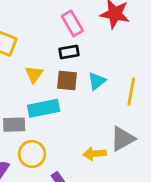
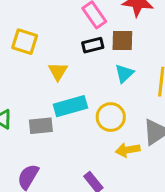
brown square: (67, 81) -> (122, 41), moved
yellow circle: (32, 154) -> (111, 117), moved

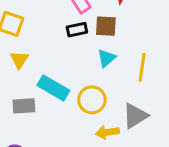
yellow triangle: (58, 71) -> (19, 60), moved
cyan rectangle: (70, 106) -> (53, 88), turned 44

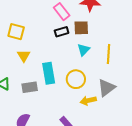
cyan rectangle: (53, 88) -> (49, 73), turned 55

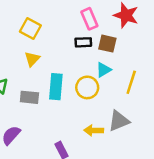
yellow circle: (76, 79) -> (87, 87), moved

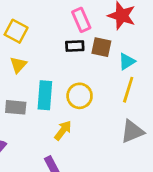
cyan triangle: (103, 70) -> (127, 61), moved
gray triangle: (119, 121) -> (132, 131), moved
yellow arrow: (94, 130) -> (63, 130), moved, turned 126

